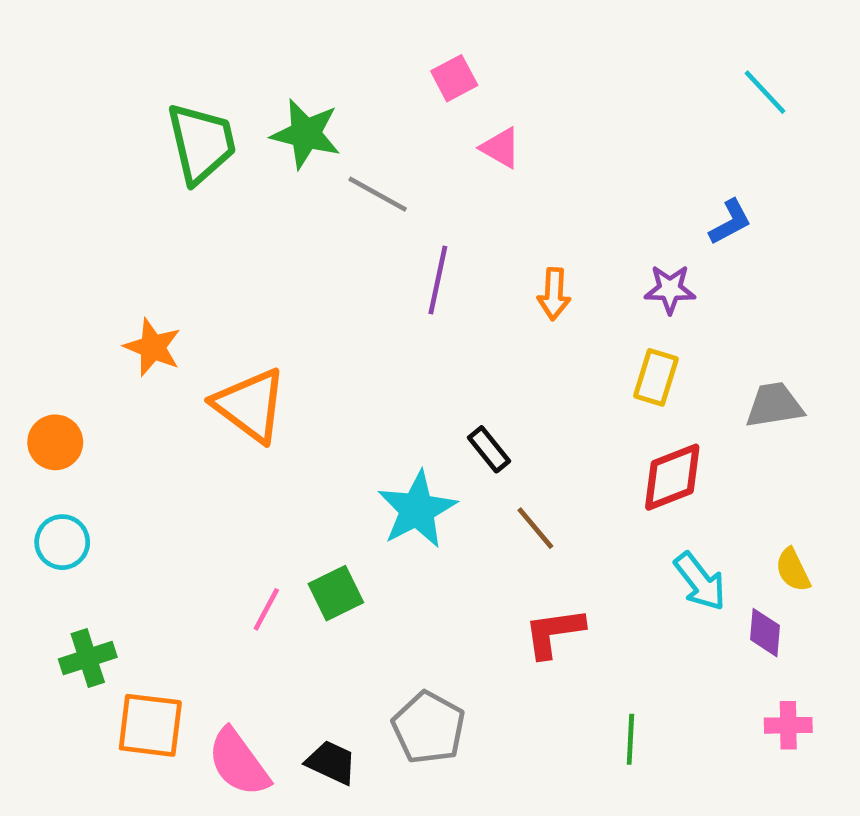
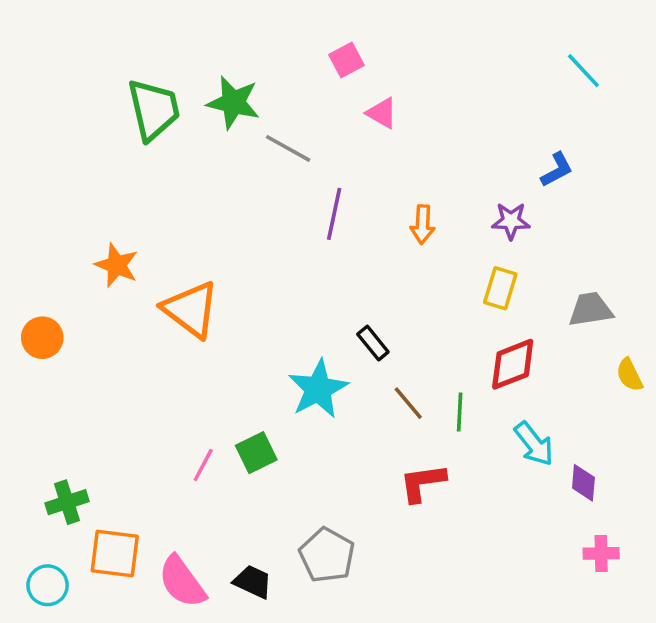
cyan circle: (62, 542) -> (48, 585), moved
yellow semicircle: (793, 570) -> (629, 375), moved
green line: (630, 739) -> (460, 412), moved

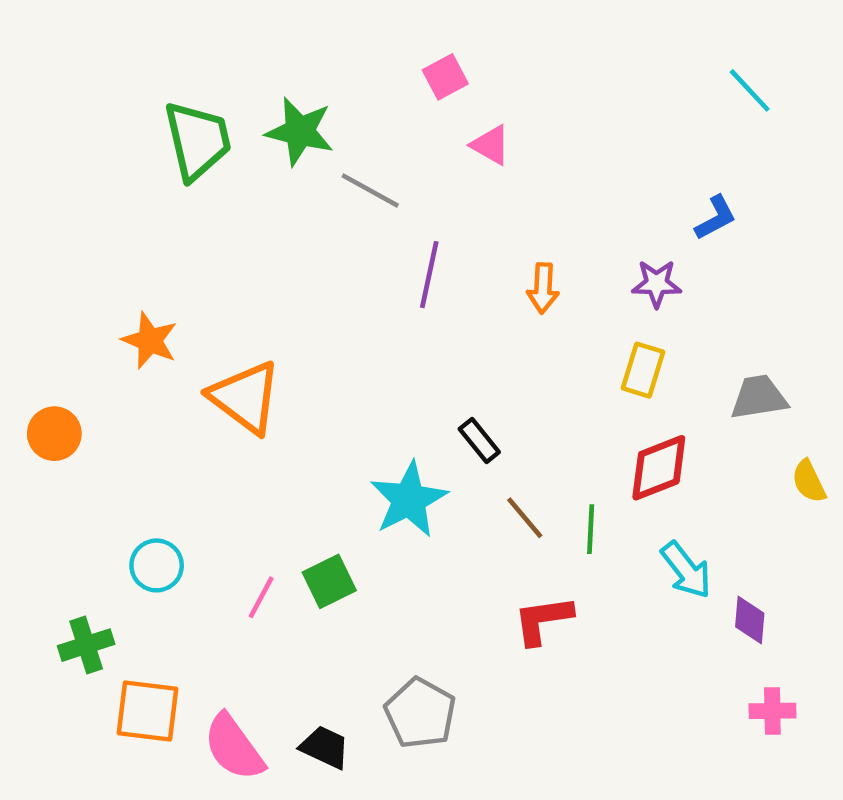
cyan circle: (48, 585) -> (157, 565), moved

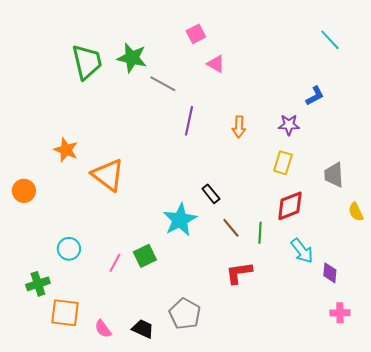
gray trapezoid: (759, 397) -> (334, 175), turned -84
pink semicircle: (234, 747) -> (103, 329), size x0.6

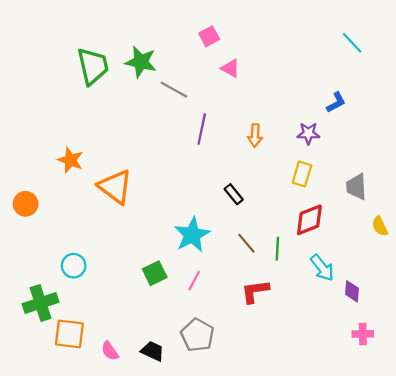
black rectangle: (211, 194) -> (234, 194), moved
pink line: (115, 263) -> (194, 281), moved
green cross: (38, 284) -> (41, 303), size x1.4

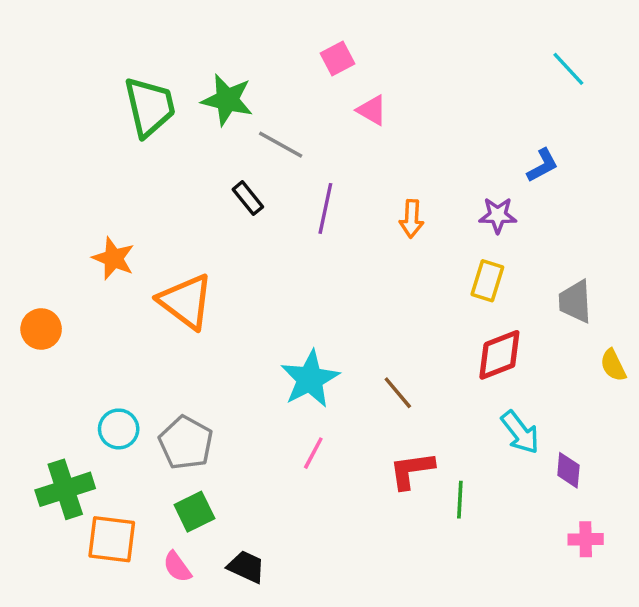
black rectangle: (234, 194) -> (248, 198), moved
green line: (277, 249) -> (460, 500), moved
green square: (155, 273) -> (194, 512), moved
gray pentagon: (197, 335) -> (186, 443), moved

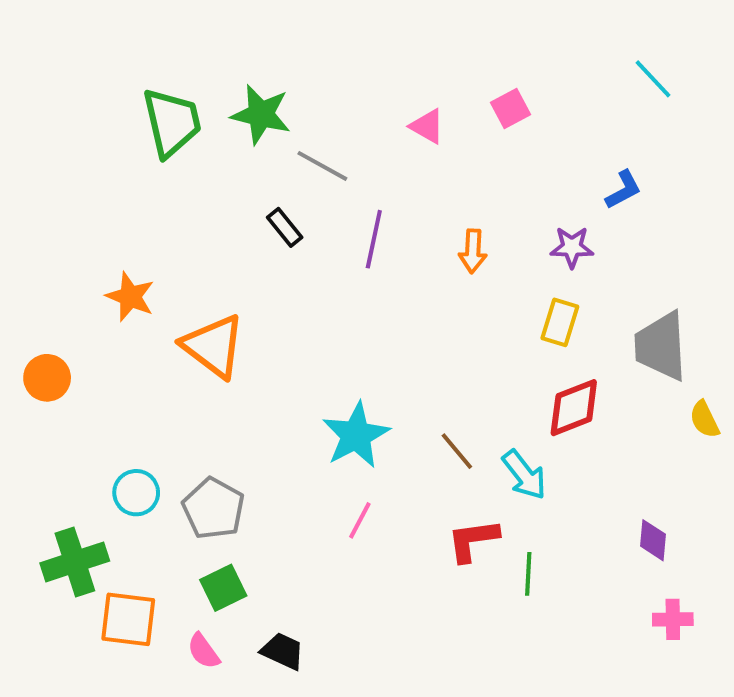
pink square: (337, 58) -> (510, 109), moved
gray trapezoid: (575, 301) -> (661, 346), size x1.4
cyan arrow: (520, 432) -> (524, 475), moved

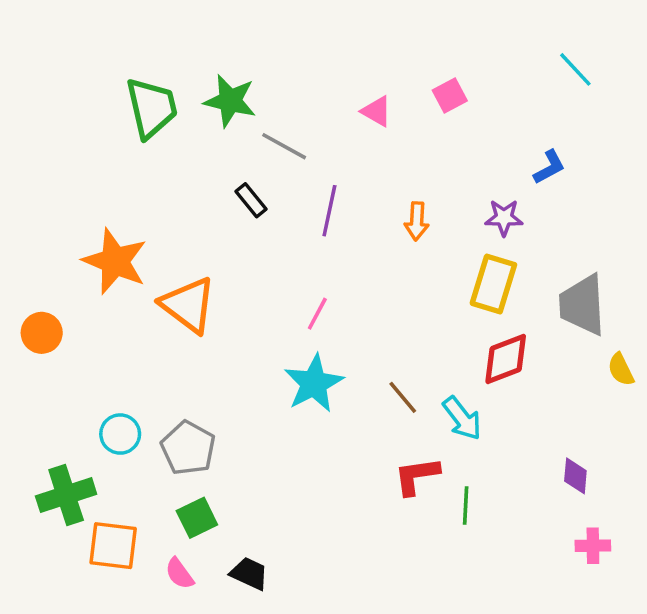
orange star: (130, 297) -> (115, 261), size x1.5
yellow rectangle: (560, 322) -> (493, 284), size x1.4
pink line: (360, 520) -> (317, 314), moved

